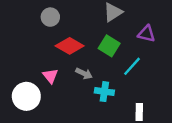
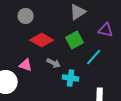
green square: (109, 46) -> (75, 40), turned 30
pink triangle: (50, 76) -> (26, 65), turned -32

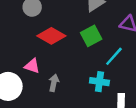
gray arrow: (54, 63) -> (54, 83), moved, turned -104
cyan cross: (71, 78) -> (99, 82), moved

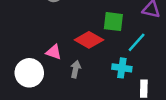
red diamond: (51, 36) -> (89, 40), moved
green square: (91, 36) -> (113, 22), turned 35

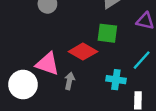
cyan line: (137, 42) -> (142, 60), moved
pink triangle: (54, 52) -> (47, 64), size x1.5

